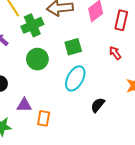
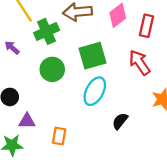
green square: (73, 47) -> (92, 56), size x1.4
red arrow: (115, 53) -> (140, 62), size x1.6
purple triangle: (24, 105) -> (27, 121), moved

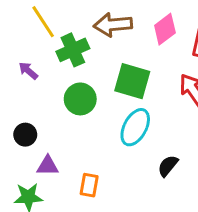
green square: (92, 56) -> (132, 81), turned 32

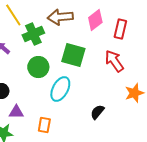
cyan ellipse: (135, 127) -> (60, 89), moved

